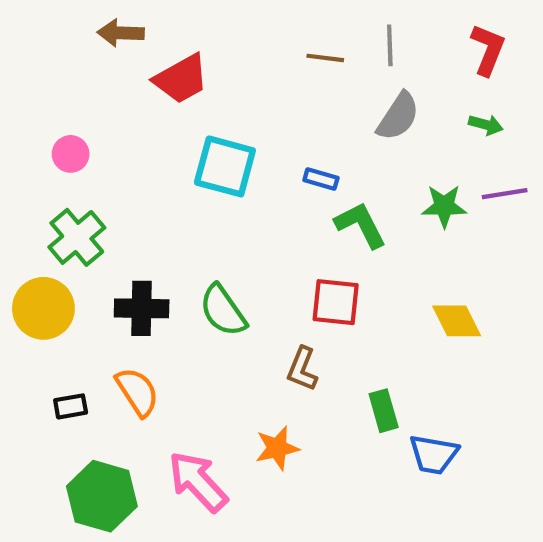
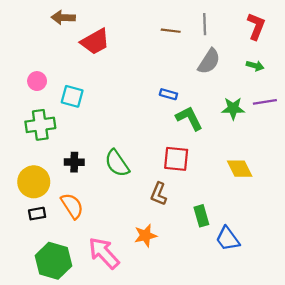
cyan square: (225, 166) -> (72, 96), moved, size x0.7
green cross: (77, 237) -> (40, 125), turned 32
yellow circle: (43, 308) -> (34, 182), moved
black cross: (142, 308) -> (74, 162), size x0.7
blue trapezoid: (434, 454) -> (228, 239), turned 44

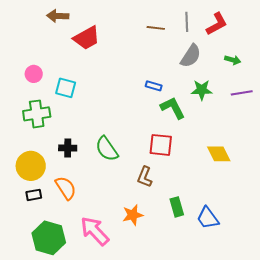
red L-shape: (256, 26) -> (217, 24), moved, turned 40
green star: (233, 108) -> (202, 90), moved
green rectangle: (201, 216) -> (177, 207), moved

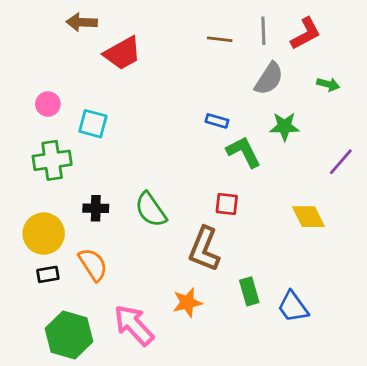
purple line: (242, 93) -> (341, 162), moved, turned -40
red square: (161, 145) -> (227, 204), size x0.7
brown L-shape: (145, 177) -> (204, 249), size x1.5

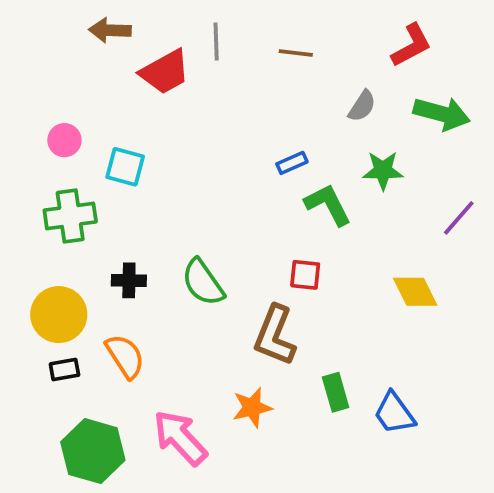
gray line: (263, 31) -> (216, 42), moved
gray semicircle: (269, 79) -> (362, 106), size x0.7
green arrow: (328, 84) -> (442, 114), size x1.8
blue rectangle: (217, 121) -> (292, 163), turned -40

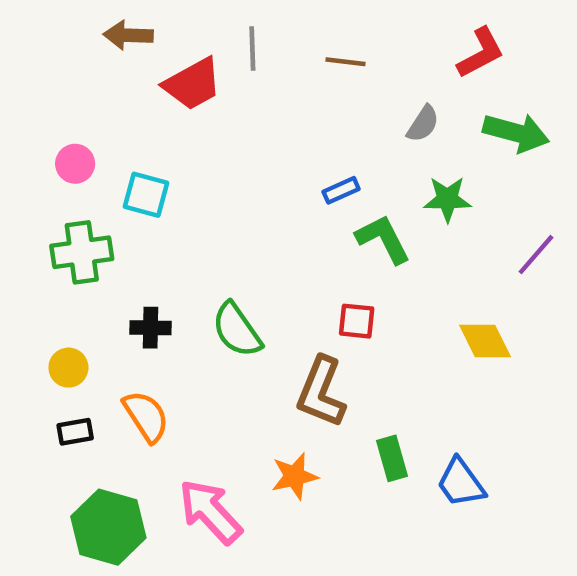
yellow circle: (59, 315) -> (68, 368), size x0.6

